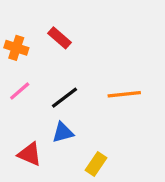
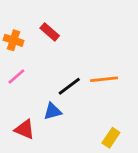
black line: (64, 98) -> (69, 86), moved
yellow rectangle: (96, 164) -> (111, 138), moved

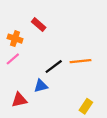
orange cross: (14, 40) -> (15, 39), moved
red triangle: (25, 129) -> (19, 100), turned -35

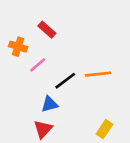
pink line: (13, 59) -> (38, 65), moved
red triangle: (19, 100) -> (43, 129), moved, turned -35

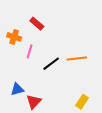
pink line: (38, 65) -> (30, 51), turned -32
blue triangle: (49, 104) -> (17, 89), moved

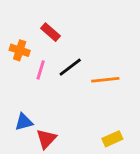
black line: (51, 64) -> (70, 67), moved
yellow rectangle: (82, 102) -> (112, 139), turned 32

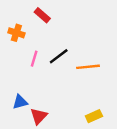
red rectangle: (51, 32) -> (42, 15), moved
orange cross: (20, 50) -> (16, 33), moved

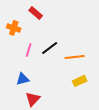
blue triangle: (20, 102) -> (23, 79), moved
yellow rectangle: (94, 116) -> (80, 81), moved

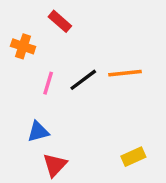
orange line: (75, 57) -> (125, 73), moved
yellow rectangle: (80, 81) -> (133, 157), moved

